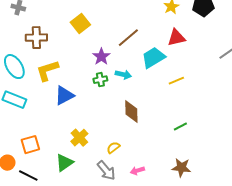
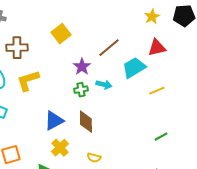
blue triangle: (64, 96) -> (54, 121), moved
brown diamond: (131, 112) -> (86, 122), moved
yellow semicircle: (113, 148) -> (94, 158), turned -128

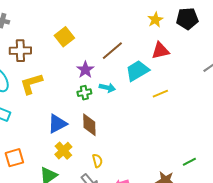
green line: (161, 137) -> (189, 162), moved
yellow semicircle: (94, 158) -> (97, 161), turned -120

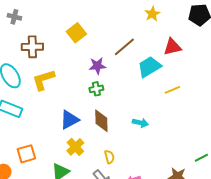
yellow star: (155, 20) -> (152, 14), moved
purple star: (85, 70) -> (97, 66), turned 30
cyan arrow: (107, 88) -> (140, 123), moved

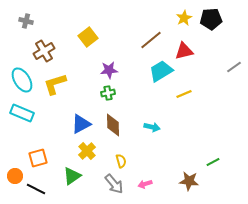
yellow star: (152, 14) -> (184, 18), moved
brown cross: (32, 47) -> (44, 51), turned -30
brown line: (124, 47) -> (151, 40), moved

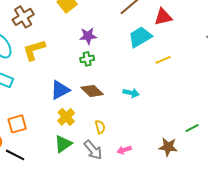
brown diamond: (113, 125) -> (92, 91), turned -45
green triangle: (72, 176) -> (63, 144), moved

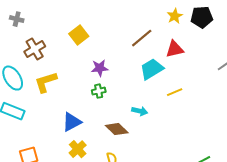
brown diamond: (92, 91) -> (117, 129), moved
cyan arrow: (131, 93) -> (140, 111), moved

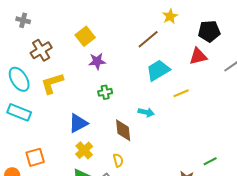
yellow star: (175, 16) -> (170, 16), moved
black pentagon: (202, 17) -> (209, 31), moved
red triangle: (175, 49) -> (198, 56), moved
purple star: (100, 68) -> (97, 61), moved
brown diamond: (117, 129) -> (123, 130), turned 40

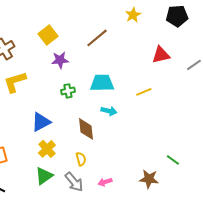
black pentagon: (209, 31) -> (177, 16), moved
brown line: (148, 39) -> (97, 38), moved
cyan trapezoid: (158, 70) -> (102, 83), moved, turned 30
green line: (210, 161) -> (173, 160), turned 64

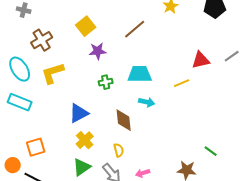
red triangle: (161, 55) -> (201, 60), moved

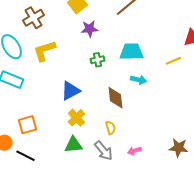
green triangle: (82, 167) -> (74, 145), turned 30

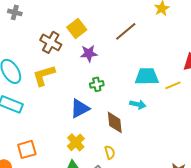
brown cross: (34, 18) -> (51, 42), moved, turned -30
cyan trapezoid: (132, 52) -> (147, 76), moved
blue triangle: (70, 91) -> (80, 108), moved

